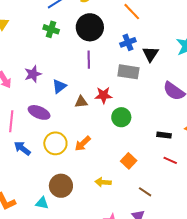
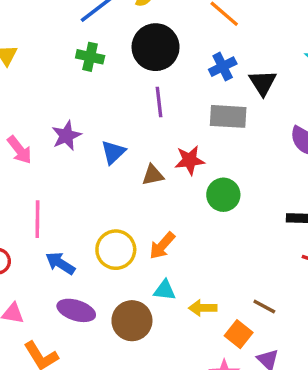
purple ellipse: (39, 112) -> (76, 310), moved
orange square: (129, 161) -> (239, 334), moved
brown line: (145, 192) -> (264, 307), moved
cyan triangle: (42, 203) -> (165, 290), moved

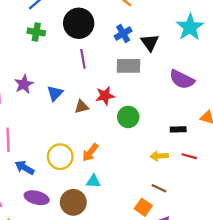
yellow arrow: (203, 308) -> (159, 156), moved

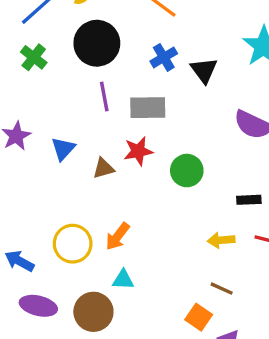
green cross: (36, 32) -> (34, 57), turned 30
gray rectangle: (129, 66) -> (148, 108), moved
green circle: (128, 117) -> (187, 171), moved

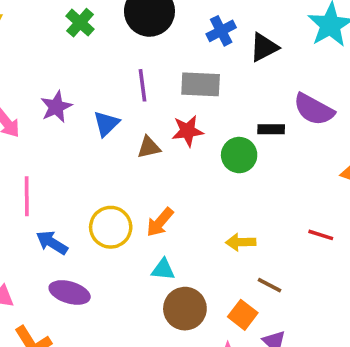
black triangle: (204, 70) -> (264, 47), turned 36
purple line: (104, 96) -> (142, 85), moved
black rectangle: (249, 200) -> (271, 129), moved
yellow arrow: (221, 240) -> (241, 242), moved
brown circle: (93, 312) -> (185, 309), moved

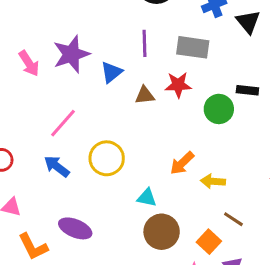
black triangle: (264, 47) -> (248, 22), turned -48
purple star: (56, 107) -> (71, 54), size x1.4
pink line: (27, 196) -> (63, 123), moved, turned 36
orange arrow: (160, 222) -> (182, 163), moved
purple ellipse: (70, 292) -> (75, 228), moved

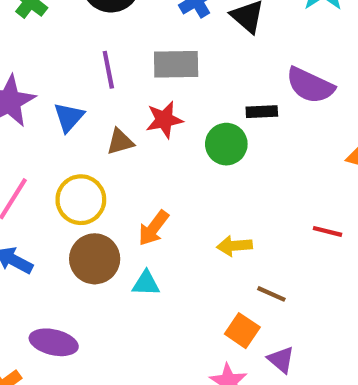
yellow circle: (107, 158) -> (81, 200), moved
orange arrow: (182, 163) -> (154, 228), moved
brown circle: (162, 232) -> (95, 259), moved

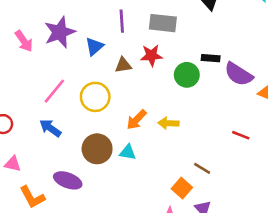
purple semicircle: (310, 85) -> (239, 74), moved
yellow arrow: (234, 246) -> (168, 123), moved
brown circle: (95, 259) -> (97, 149), moved

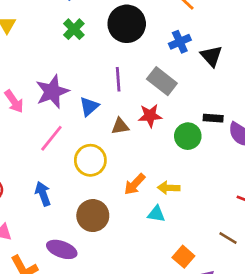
gray rectangle: (163, 23) -> (162, 81), turned 32
pink line: (54, 91) -> (51, 138), moved
blue arrow: (50, 128) -> (43, 194), turned 35
cyan triangle: (128, 152) -> (156, 214), moved
brown line: (202, 168) -> (228, 238), moved

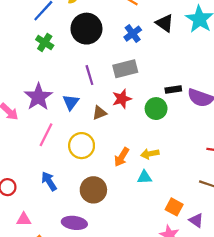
black triangle: (211, 56) -> (165, 23), moved
gray rectangle: (162, 81) -> (125, 69), turned -40

